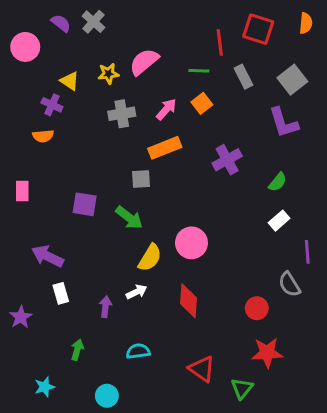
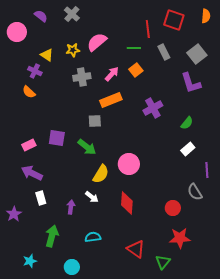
gray cross: (94, 22) -> (72, 14), moved
orange semicircle: (43, 136) -> (29, 92), turned 48
pink rectangle: (22, 191) -> (29, 145), moved, turned 64
white arrow: (137, 292) -> (92, 197), turned 64
green arrow: (77, 350) -> (52, 236), size x1.5

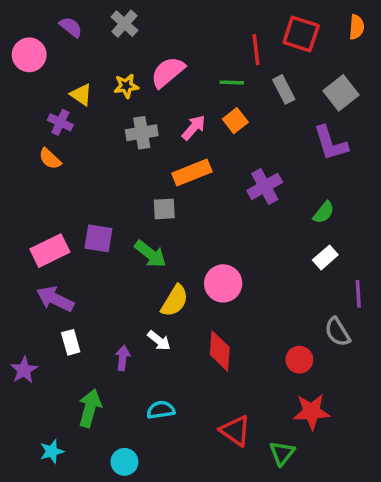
pink rectangle: (29, 145) -> (50, 251), size x1.5

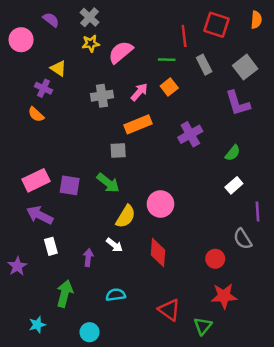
yellow star: (126, 86) -> (91, 43), moved
purple square: (98, 238) -> (70, 185), moved

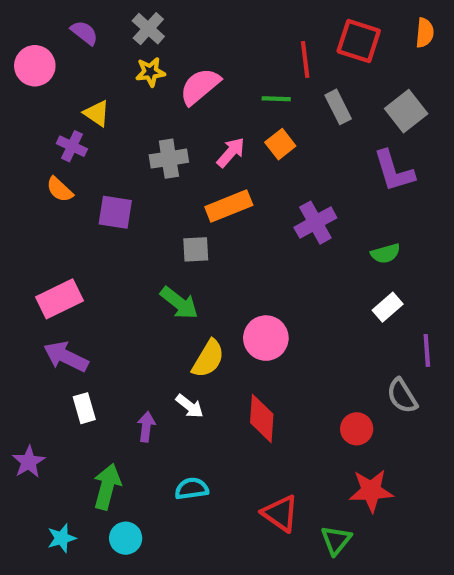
green semicircle: (233, 153) -> (386, 253), turned 35
purple square: (70, 185) -> (115, 212), moved
purple star: (17, 266) -> (29, 462), moved
cyan circle: (90, 332) -> (126, 538), moved

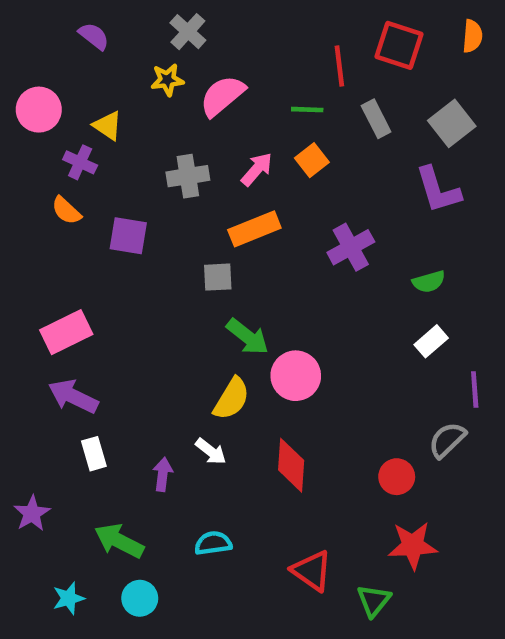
gray cross: (148, 29) -> (188, 32), moved
pink circle: (35, 66) -> (39, 110), moved
green arrow: (179, 303) -> (248, 337), moved
gray semicircle: (402, 396) -> (447, 440), turned 78
green arrow: (107, 487) -> (119, 541), turned -78

